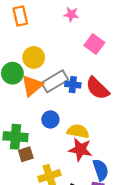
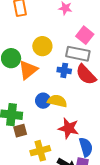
yellow circle: (34, 57) -> (42, 46), moved
gray rectangle: (55, 81) -> (78, 54), moved, turned 40
yellow semicircle: (78, 131) -> (57, 101), moved

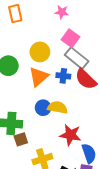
pink square: (85, 35) -> (70, 38), moved
gray rectangle: (78, 54) -> (77, 58), turned 30
orange triangle: (28, 70) -> (39, 77), moved

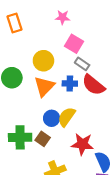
gray rectangle: (77, 58) -> (82, 64), size x0.6
yellow semicircle: (57, 107) -> (67, 117), turned -60
brown square: (21, 139) -> (43, 139), moved, turned -32

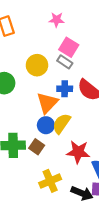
gray rectangle: (82, 64) -> (65, 62), moved
orange triangle: (44, 86) -> (47, 103), moved

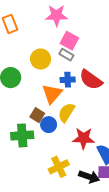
pink star: (57, 20) -> (57, 15), size x1.5
blue circle: (46, 125) -> (49, 125), moved
brown square: (37, 147) -> (37, 115), moved

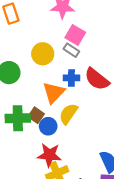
green cross: (22, 135) -> (18, 118), moved
red star: (84, 138) -> (49, 155), moved

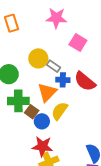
pink square: (75, 35) -> (78, 42), moved
gray rectangle: (71, 50) -> (54, 66), moved
green cross: (18, 118) -> (18, 101), moved

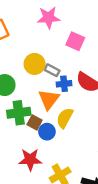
red star: (42, 146) -> (30, 160), moved

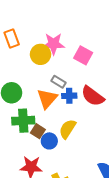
pink star: (49, 18) -> (54, 44), moved
yellow circle: (35, 64) -> (40, 54), moved
orange triangle: (49, 99) -> (47, 99), moved

